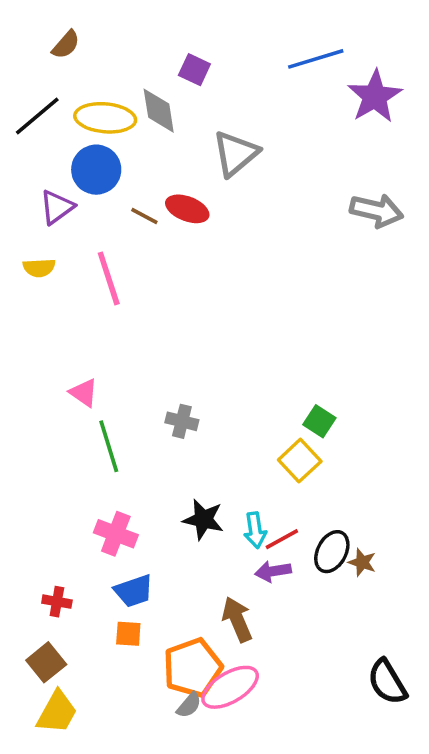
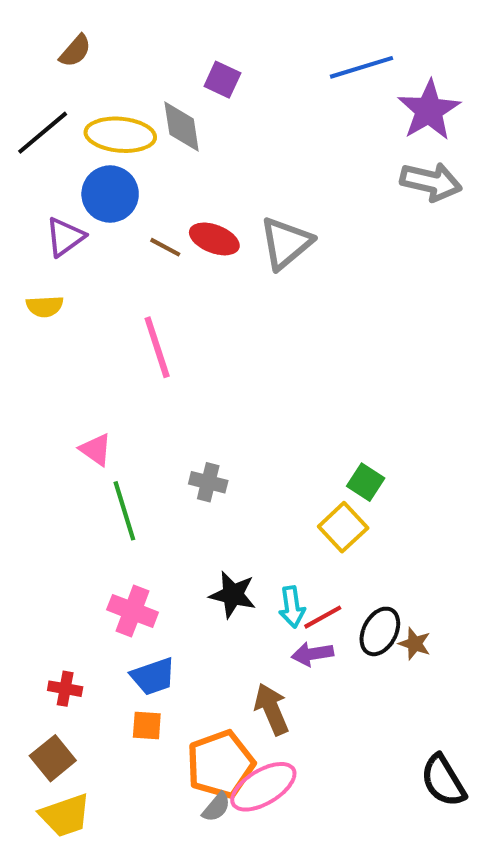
gray triangle: (235, 154) -> (286, 243), moved
gray arrow: (376, 211) -> (431, 182), moved
pink line: (109, 278) -> (157, 347), moved
yellow trapezoid: (57, 712) -> (65, 815), turned 42

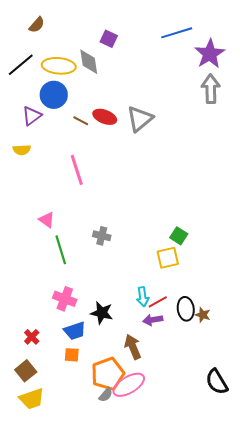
gray arrow: (431, 182) -> (211, 89), turned -104
yellow square: (343, 527) -> (168, 258), turned 30
black star: (233, 595) -> (102, 313), moved
black ellipse: (380, 631) -> (186, 309), turned -35
red cross: (65, 689) -> (32, 337), turned 35

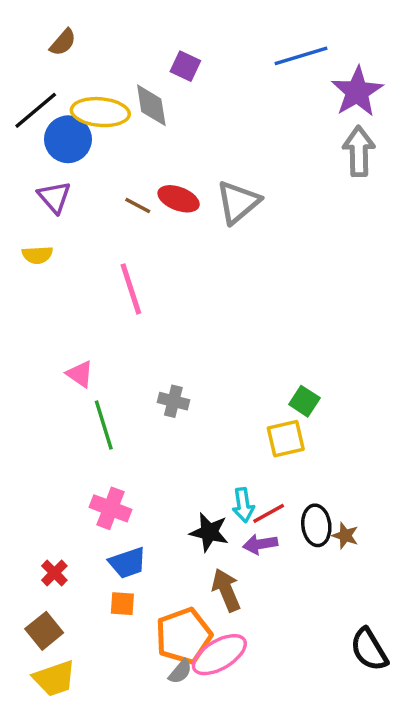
blue circle: (54, 95) -> (68, 139), moved
purple triangle: (32, 116) -> (54, 197), turned -35
black star: (102, 313) -> (209, 532), moved

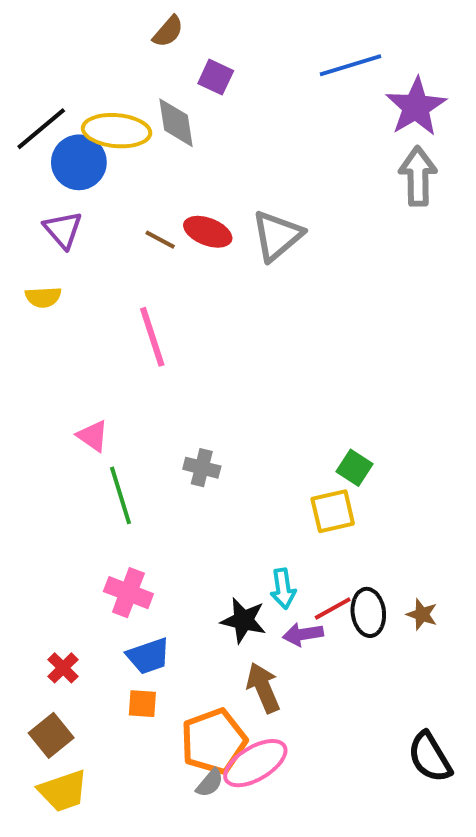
brown semicircle: (63, 42) -> (168, 31), moved
red line: (269, 513) -> (333, 608), moved
brown star: (345, 536) -> (422, 614), moved

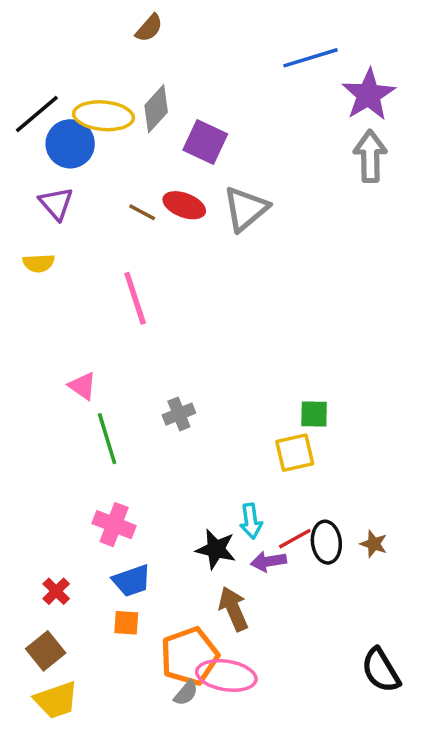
purple square: (216, 77) -> (205, 142), moved, size x1.4
gray diamond: (176, 123) -> (156, 109), turned 51
gray cross: (202, 468) -> (179, 414), turned -36
green square: (354, 468) -> (314, 414), turned -32
pink ellipse: (255, 763) -> (226, 675), turned 40

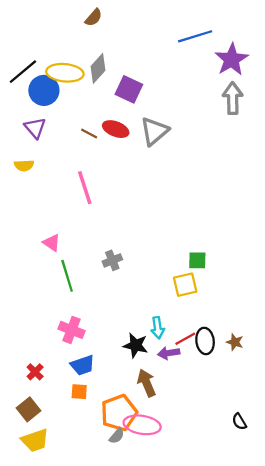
black semicircle: (381, 670) -> (239, 422), size x0.6

